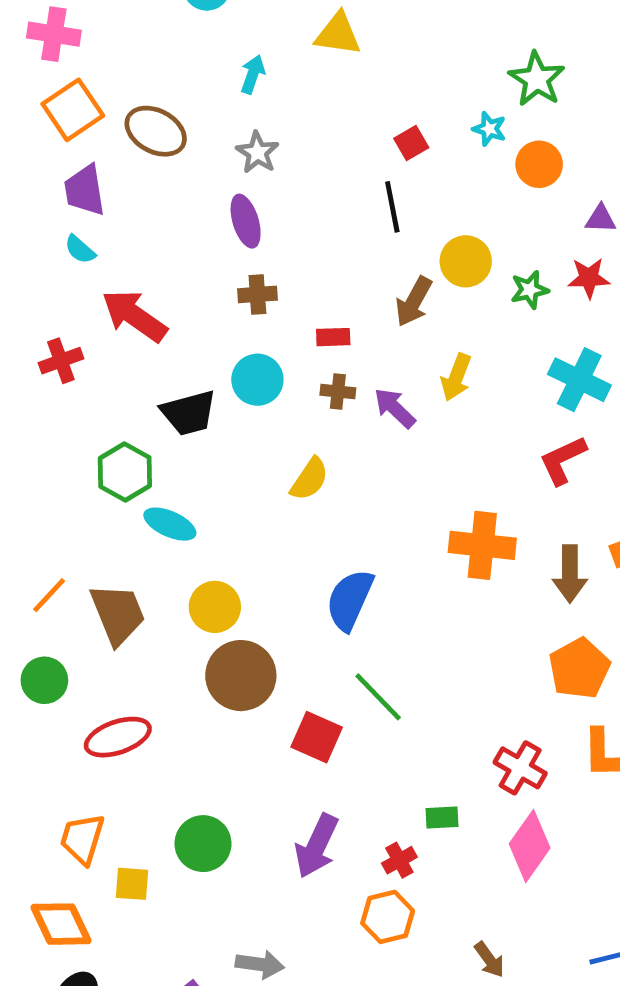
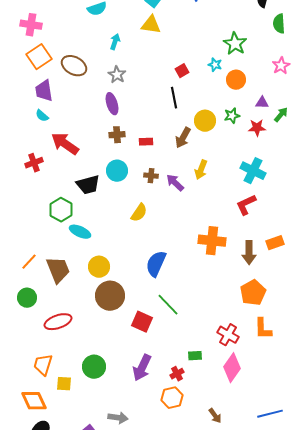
green star: (530, 290) -> (232, 116), moved
red rectangle: (333, 337) -> (146, 142), moved

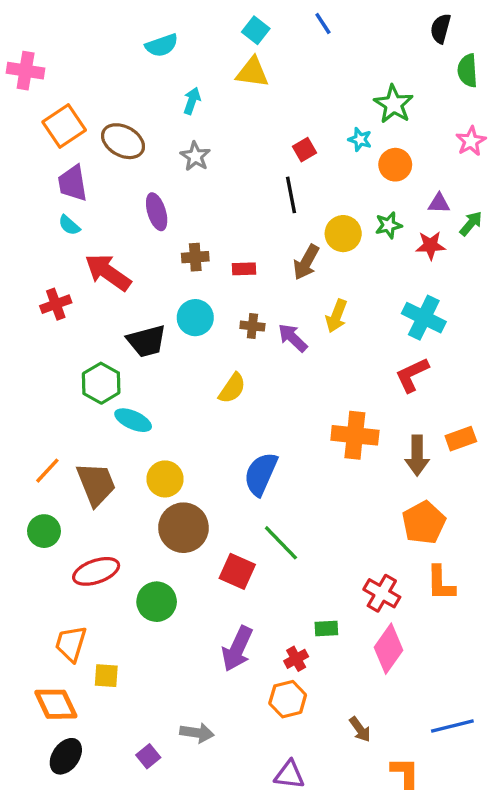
pink cross: (31, 25) -> (26, 71), moved
purple ellipse: (112, 104) -> (157, 212), moved
green circle: (94, 367) -> (157, 602), moved

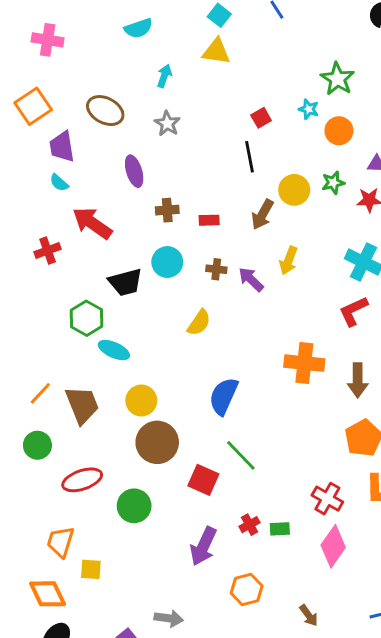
pink cross: (26, 71) -> (48, 40), moved
orange square: (64, 126) -> (33, 106), moved
red cross: (296, 659) -> (250, 525), moved

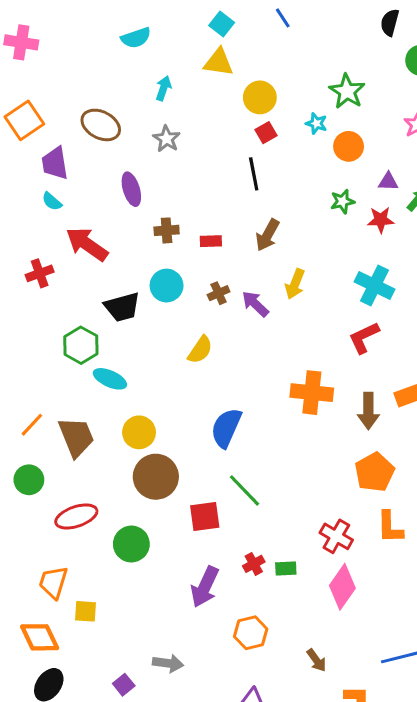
pink cross: (48, 40) -> (21, 42), moved
yellow circle: (294, 190) -> (260, 97), moved
brown cross: (216, 269) -> (219, 293), turned -30
red square: (203, 480) -> (205, 516), turned -32

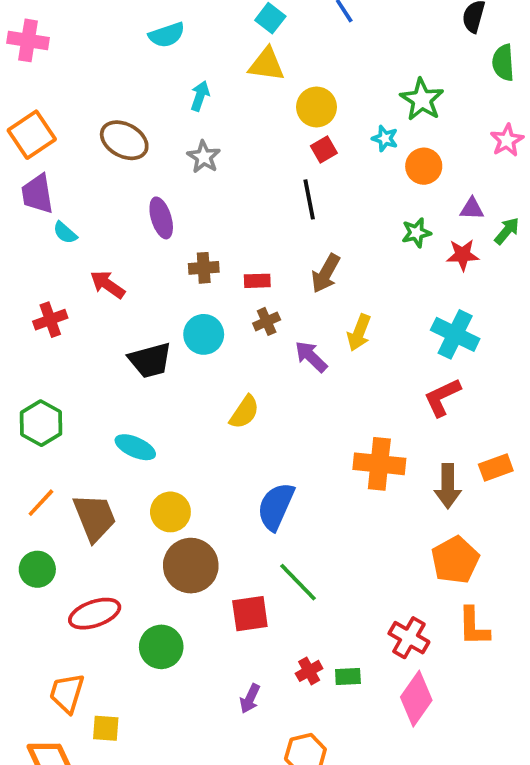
purple trapezoid: (55, 163) -> (37, 194), moved
red arrow: (87, 244) -> (108, 284), size x0.7
brown cross: (219, 293) -> (267, 321), moved
green hexagon: (81, 345) -> (41, 423), moved
purple arrow: (205, 587) -> (250, 699), size x0.6

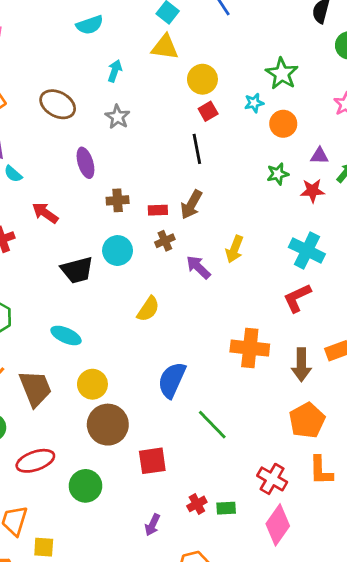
cyan star: (385, 138) -> (254, 103), turned -30
brown arrow: (326, 273) -> (191, 205), moved
green line: (298, 582) -> (212, 425), moved

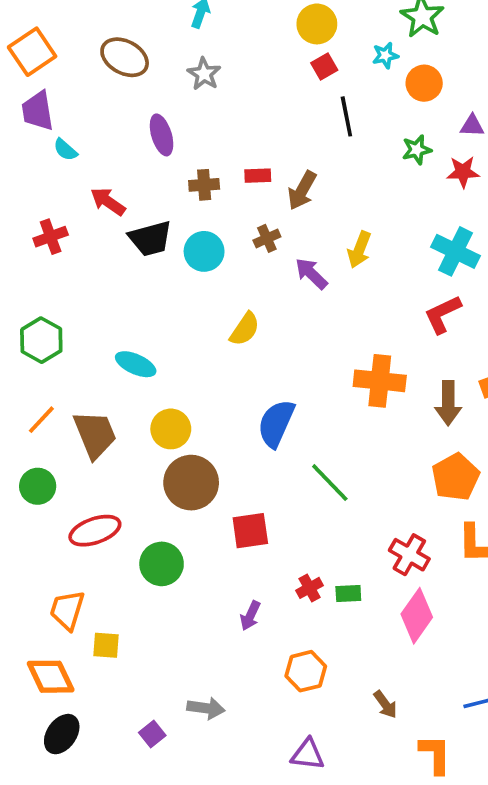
black line: (197, 149) -> (346, 116), moved
red rectangle: (158, 210) -> (258, 176), moved
black trapezoid: (77, 270) -> (150, 238), moved

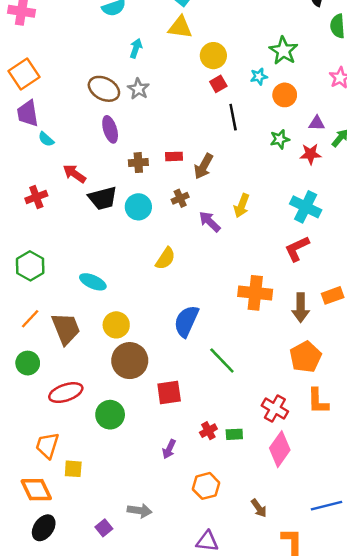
brown ellipse: (125, 57) -> (104, 89), moved

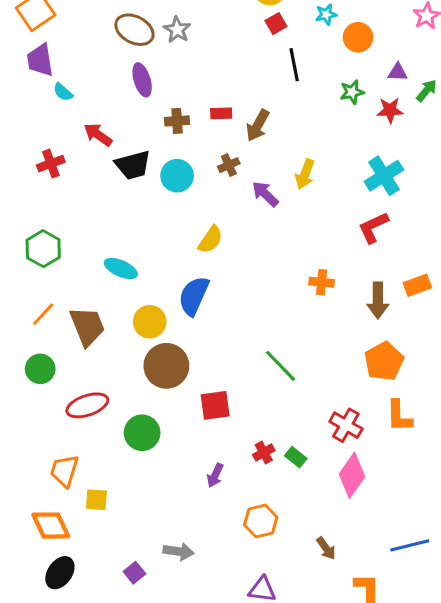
cyan cross: (306, 207) -> (384, 176), turned 32
orange cross: (255, 293) -> (322, 282), size x0.6
blue semicircle: (186, 321) -> (194, 296), moved
green rectangle: (234, 434) -> (296, 457), turned 42

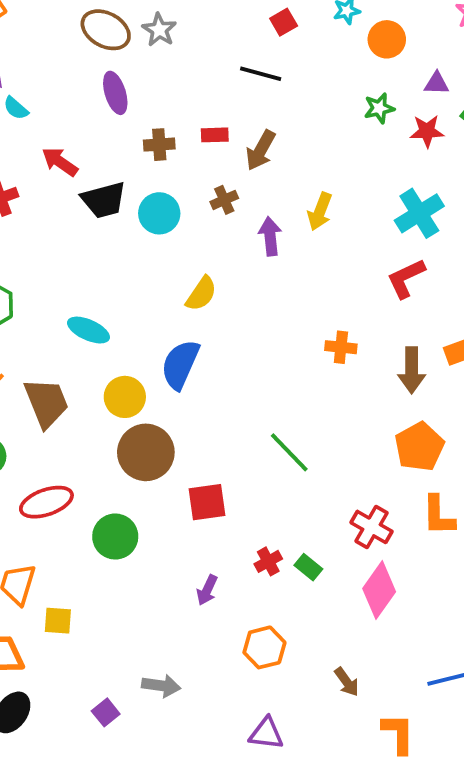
black line: (294, 65) -> (261, 74), moved, turned -64
purple arrow: (265, 194) -> (270, 236), turned 40

